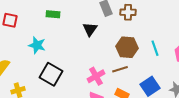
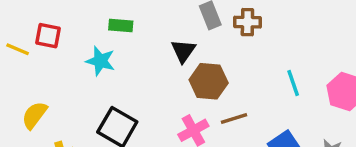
cyan star: (37, 45) -> (100, 61), moved
brown hexagon: (127, 47) -> (209, 81), moved

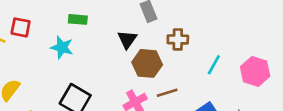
brown cross: (247, 22) -> (178, 39), moved
cyan line: (293, 83) -> (214, 65), turned 48

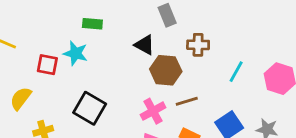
red square: (21, 27) -> (47, 65), moved
black triangle: (127, 39) -> (145, 45), turned -36

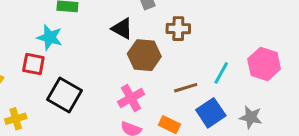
red square: (47, 65) -> (33, 64), moved
cyan line: (236, 72) -> (221, 73), moved
brown line: (187, 101) -> (186, 88), moved

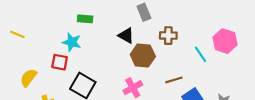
pink hexagon: (264, 64) -> (225, 41), moved
cyan line: (221, 73) -> (201, 54), moved, turned -63

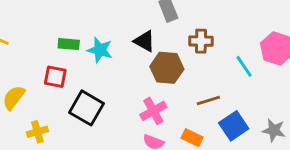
green rectangle: (85, 19) -> (69, 44), moved
cyan star: (72, 42) -> (100, 50), moved

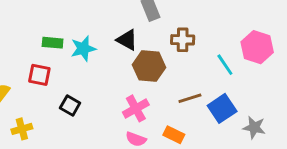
cyan star: (100, 50) -> (83, 49), turned -30
black square: (86, 108) -> (70, 106), size x0.6
blue square: (234, 126) -> (222, 108), moved

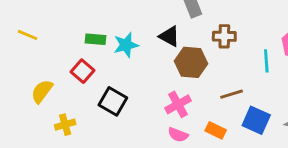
cyan line: (225, 65) -> (266, 61), turned 30
red square: (39, 75) -> (82, 71), turned 30
black square: (70, 106) -> (113, 101), size x1.4
blue square: (222, 108) -> (256, 120), moved, turned -32

